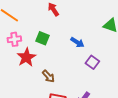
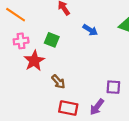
blue arrow: (77, 42) -> (90, 30), moved
purple square: (92, 62) -> (113, 87), moved, turned -32

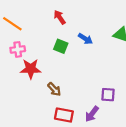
green square: (52, 40) -> (61, 46), moved
red star: (34, 61) -> (31, 69), turned 30

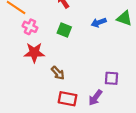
blue arrow: (85, 39) -> (99, 23), moved, turned 128
pink cross: (18, 49) -> (30, 27), moved, turned 32

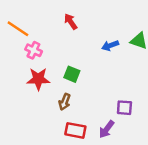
green square: (64, 30) -> (72, 74), moved
brown arrow: (58, 73) -> (65, 102), turned 64

